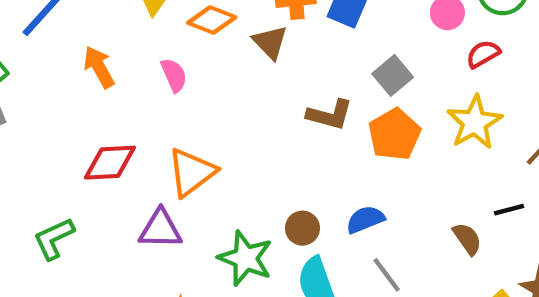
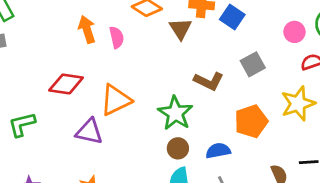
orange arrow: (99, 67) -> (87, 29), moved
orange pentagon: (394, 134) -> (251, 121), moved
green star: (245, 258) -> (175, 113), moved

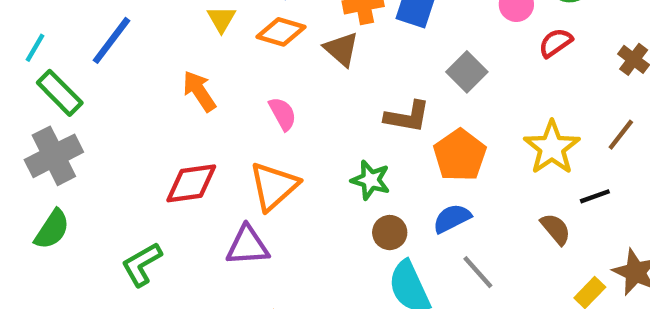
pink semicircle: (117, 37) -> (283, 114), moved
yellow star: (298, 104) -> (552, 148), moved
green star: (175, 113) -> (371, 180), size x0.7
orange pentagon: (251, 121) -> (460, 155), moved

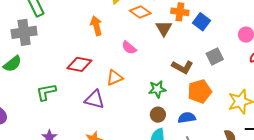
pink semicircle: (283, 114) -> (129, 48), turned 140
green star: (371, 180) -> (157, 89), turned 30
orange triangle: (274, 186) -> (115, 78), size x0.7

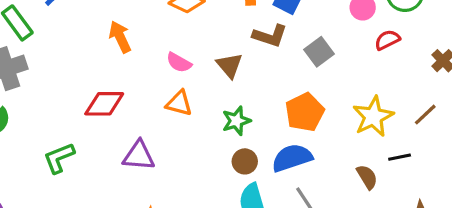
brown triangle: (164, 28) -> (229, 65), moved
brown L-shape: (182, 67) -> (270, 36), moved
orange triangle: (115, 78) -> (179, 103), moved, turned 48
blue semicircle: (187, 118) -> (292, 158), size x1.4

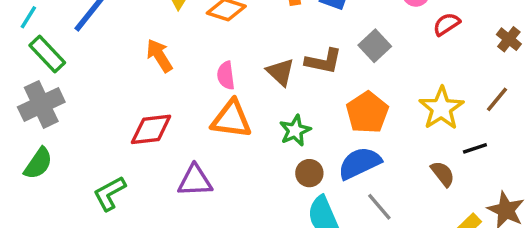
brown L-shape: (270, 36) -> (323, 61), moved
pink semicircle: (179, 63) -> (226, 75), turned 60
orange triangle: (179, 103) -> (231, 119), size x1.4

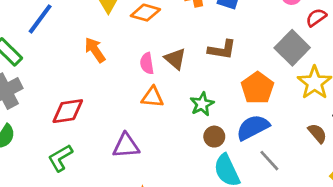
gray square: (375, 46) -> (292, 48), moved, size x1.4
brown triangle: (280, 72) -> (175, 59), moved
orange triangle: (231, 119) -> (152, 97), size x0.7
red diamond: (151, 129) -> (68, 111), moved

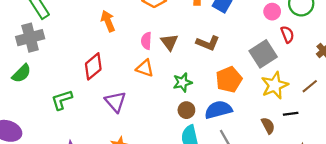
red semicircle: (316, 17) -> (287, 34), turned 91
red diamond: (68, 111) -> (93, 66), moved, turned -44
purple triangle: (126, 146) -> (115, 102), turned 40

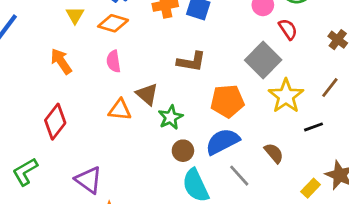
pink semicircle: (146, 41) -> (113, 61), moved
brown triangle: (169, 42) -> (147, 94), moved
orange pentagon: (229, 79) -> (227, 101), turned 30
purple triangle: (115, 102) -> (89, 180), moved
brown semicircle: (268, 126) -> (274, 153), moved

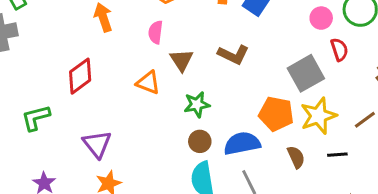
brown triangle: (147, 94) -> (182, 60), moved
orange pentagon: (227, 101) -> (276, 114), moved
brown semicircle: (274, 153) -> (296, 157), moved

